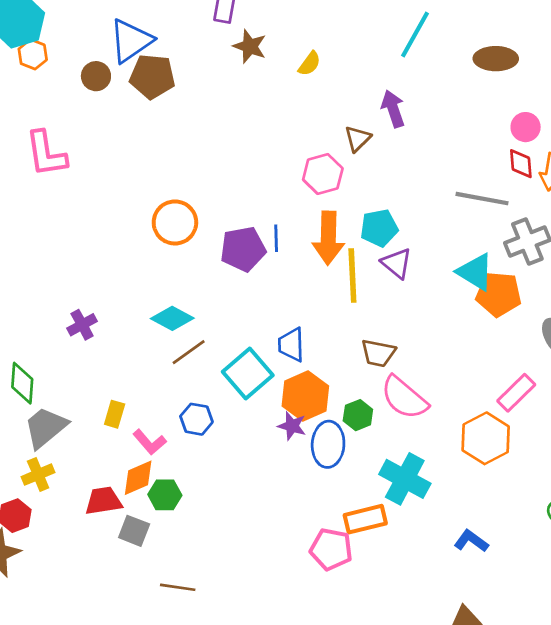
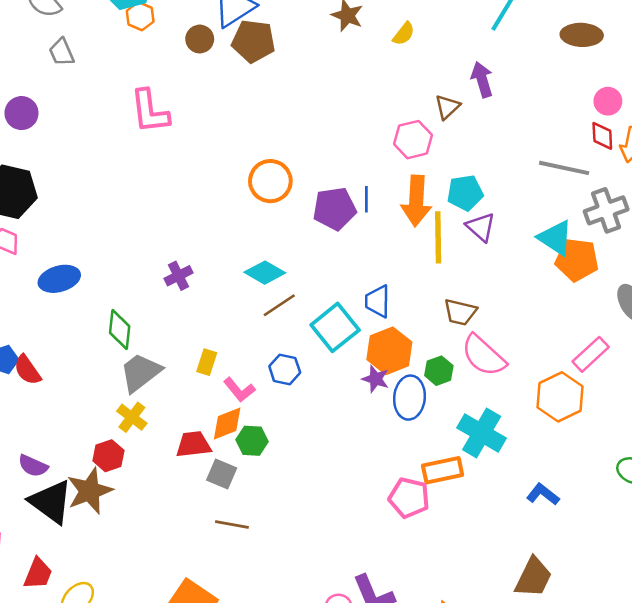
yellow cross: (38, 475) -> (132, 417), turned -32
brown line: (178, 587) -> (232, 524), moved

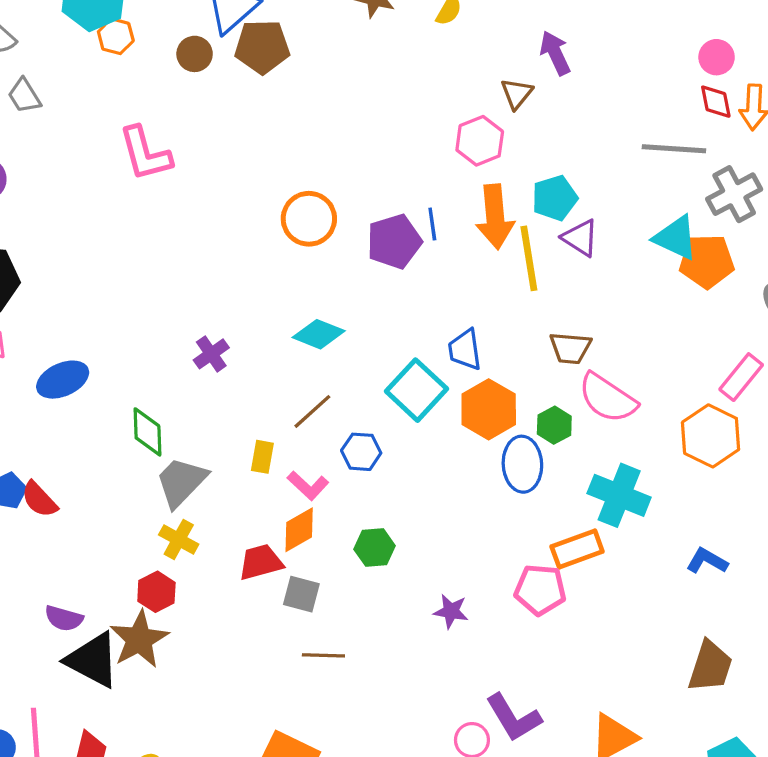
brown line: (279, 305) -> (312, 411), moved
purple star: (376, 379) -> (451, 611), moved
green hexagon: (252, 441) -> (375, 547), moved

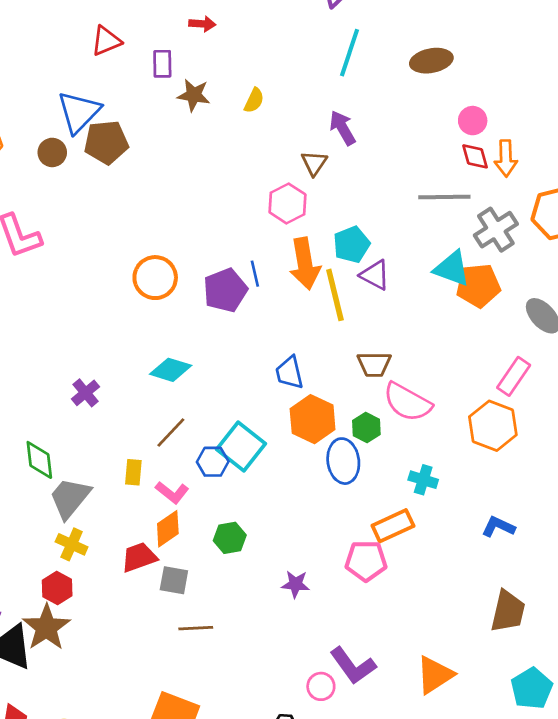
cyan square: (417, 390) -> (241, 446), moved
cyan cross: (619, 495) -> (423, 480), size x0.6

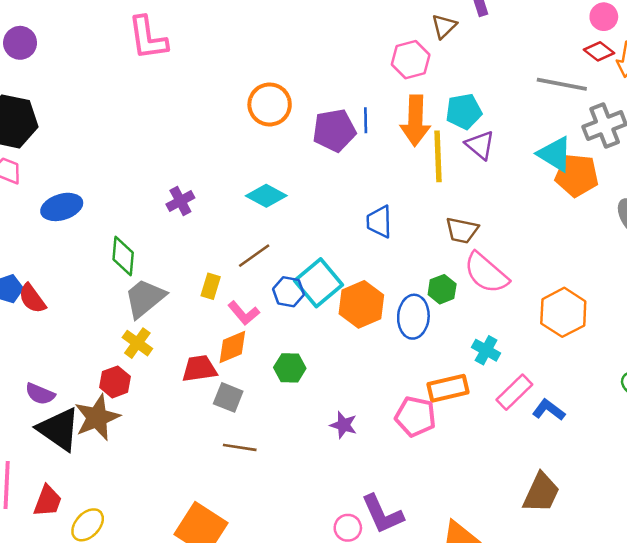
red diamond: (475, 156) -> (599, 51), turned -48
pink rectangle: (514, 376) -> (514, 392), moved
orange hexagon: (313, 419) -> (361, 304), moved

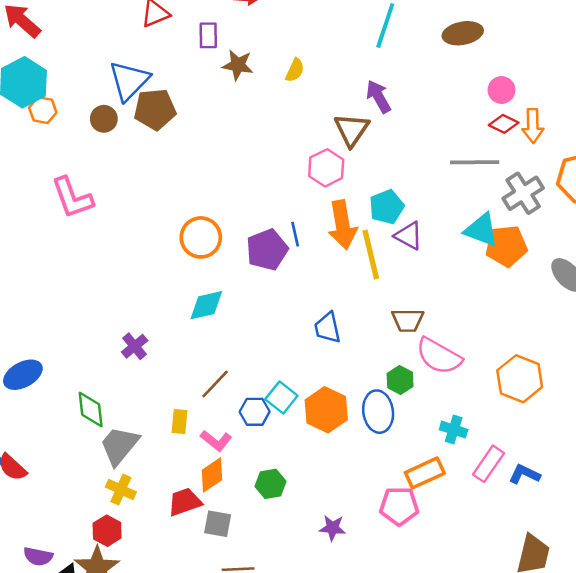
brown triangle: (444, 26) -> (352, 130), size x1.4
cyan diamond: (266, 196) -> (206, 305), moved, turned -30
cyan square: (319, 283) -> (281, 398), size x0.7

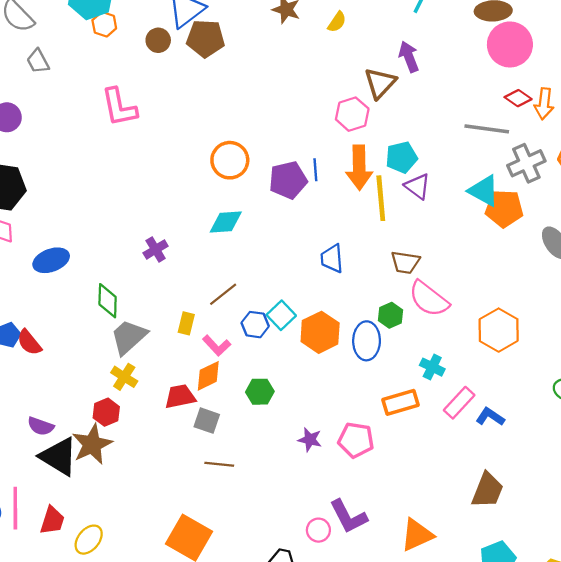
pink circle: (502, 90) -> (510, 44), moved, size x1.8
pink pentagon: (399, 506) -> (356, 440), moved

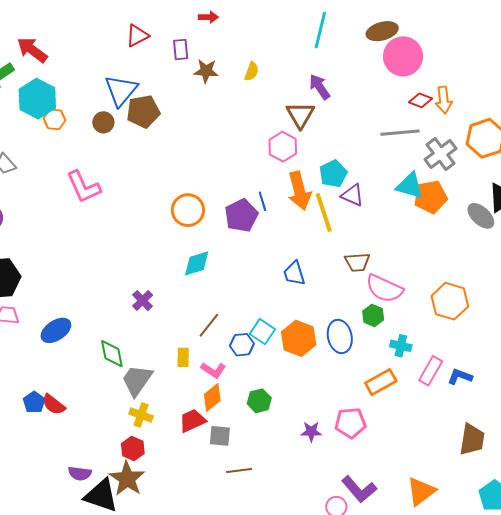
green hexagon: (391, 315) -> (373, 315), moved

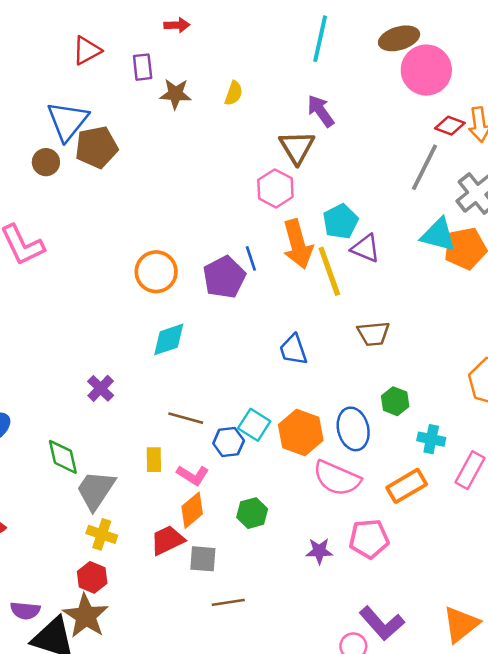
gray line: (400, 133) -> (425, 167), turned -57
pink semicircle: (384, 289) -> (337, 478), moved
brown line: (209, 325) -> (186, 418), turned 68

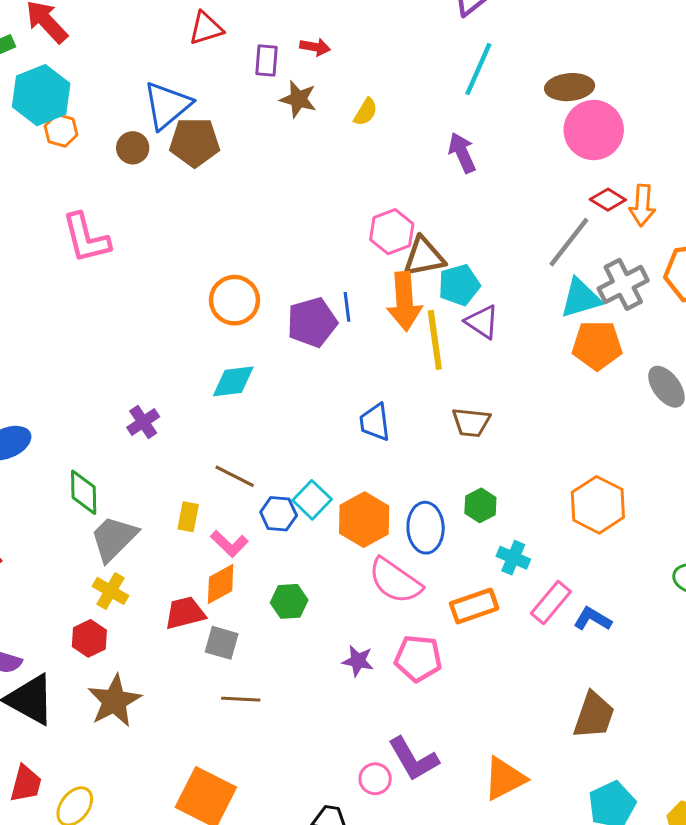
red arrow: (177, 25) -> (315, 47), moved
brown triangle: (297, 147) -> (424, 257), moved, turned 39
cyan triangle: (438, 235) -> (581, 298), moved, turned -42
brown star: (86, 616) -> (114, 701), moved

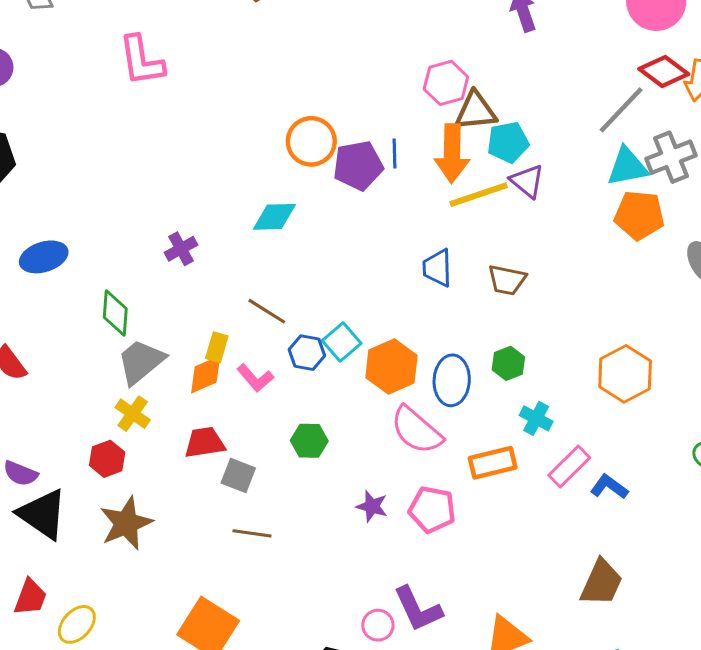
red diamond: (608, 200) -> (664, 71), size x1.4
orange circle: (234, 300) -> (311, 141), moved
yellow line: (435, 340) -> (479, 195), turned 74
blue trapezoid: (375, 422) -> (437, 268), moved
orange diamond: (221, 584) -> (206, 375), moved

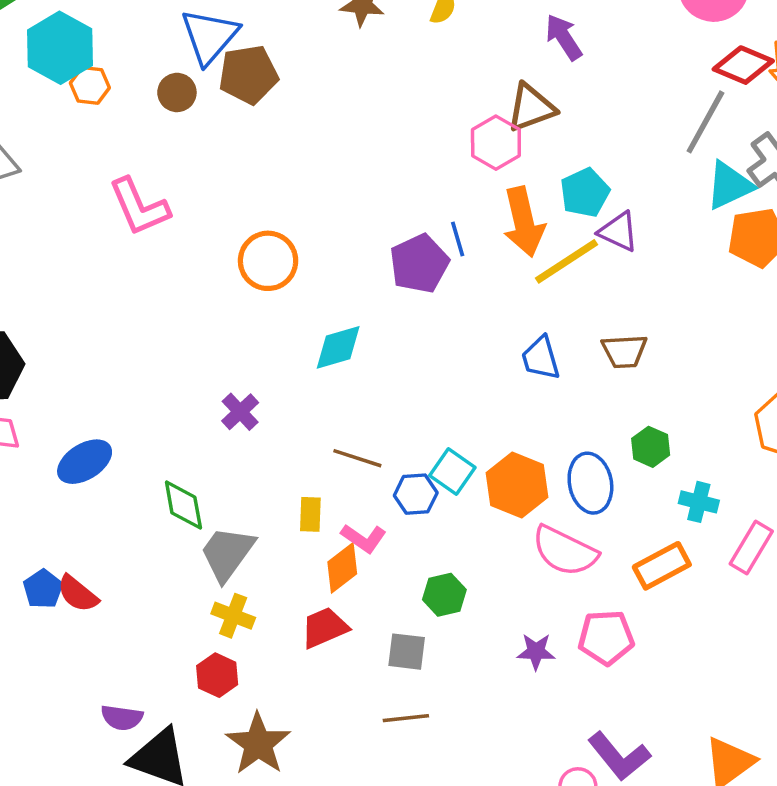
brown triangle: (476, 111) -> (531, 108), moved
orange circle: (311, 141) -> (268, 261), moved
orange diamond: (206, 375) -> (342, 568), moved
gray square: (238, 476) -> (407, 652), moved

